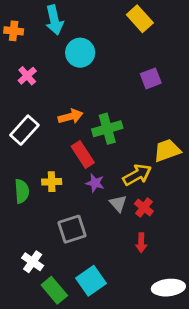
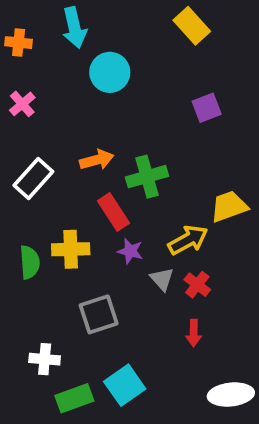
pink cross: (27, 76) -> (22, 104), moved
yellow cross: (52, 182) -> (71, 249), size x1.4
white cross: (33, 262) -> (45, 359), turned -30
green rectangle: (54, 290) -> (74, 398), turned -70

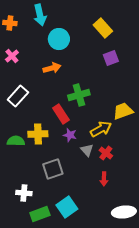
yellow rectangle: (192, 26) -> (103, 28), moved
orange arrow: (97, 160) -> (52, 68), moved
green semicircle: (30, 262) -> (16, 141), turned -84

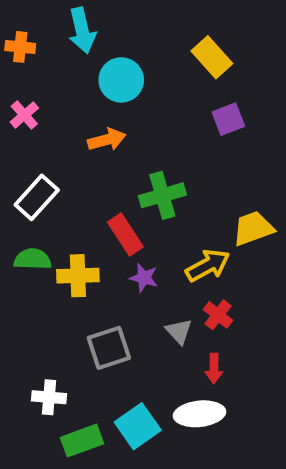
green semicircle: (16, 141) -> (33, 259), moved
gray triangle: (87, 150) -> (179, 331), moved
white ellipse: (124, 212) -> (199, 414), moved

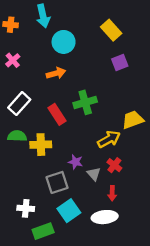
red rectangle: (125, 234) -> (57, 114), moved
purple star: (144, 278) -> (75, 162), moved
cyan square: (138, 426) -> (69, 211), moved

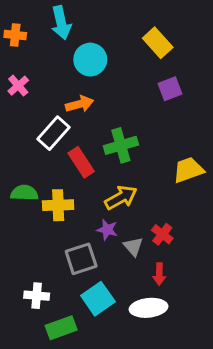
white rectangle: (19, 104) -> (53, 133), moved
yellow arrow: (109, 139) -> (121, 197), moved

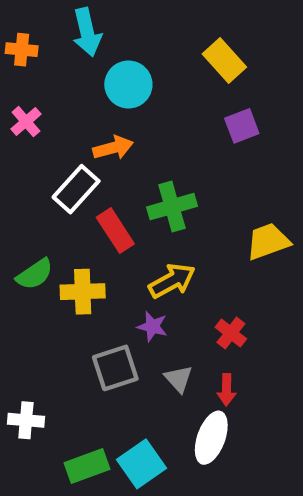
green semicircle: (24, 193) -> (35, 274), turned 144
gray triangle: (133, 247) -> (179, 379), moved
white cross: (37, 296) -> (26, 420), moved
cyan square: (98, 299) -> (141, 464), moved
white ellipse: (149, 308) -> (211, 438), turned -64

